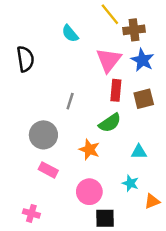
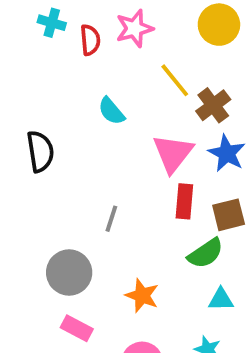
brown cross: (134, 30) -> (213, 105), turned -30
green semicircle: (110, 123) -> (206, 253), moved

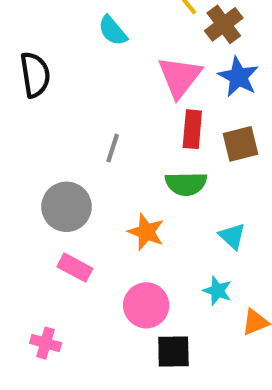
green semicircle: (206, 253) -> (186, 184), moved, turned 33
cyan triangle: (221, 299) -> (232, 236), turned 44

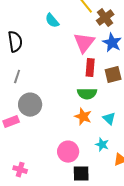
gray line: (113, 148) -> (17, 77), moved
orange star: (146, 232) -> (83, 117), moved
pink rectangle: (75, 268) -> (11, 122), moved, turned -49

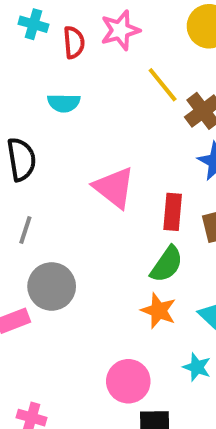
cyan semicircle: (52, 21) -> (64, 103), moved, turned -49
pink triangle: (84, 43) -> (114, 188), moved, turned -30
green semicircle: (87, 94) -> (167, 264), turned -54

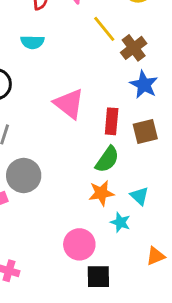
orange star: (159, 311) -> (101, 193), turned -30
cyan star: (197, 367) -> (120, 222), moved

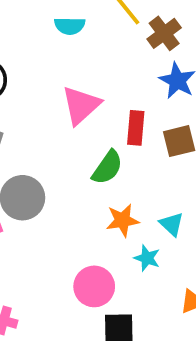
cyan semicircle: (32, 42) -> (70, 26), moved
pink triangle: (69, 104) -> (81, 105), turned 40
green semicircle: (107, 159) -> (107, 167), moved

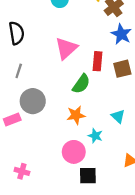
orange star: (123, 220) -> (76, 115), moved
cyan star: (147, 258) -> (95, 136), moved

